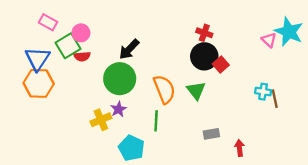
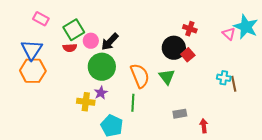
pink circle: (81, 33) -> (91, 41), moved
red cross: (204, 33) -> (190, 29), moved
green square: (68, 46) -> (74, 30), moved
yellow cross: (101, 120) -> (86, 102), turned 30

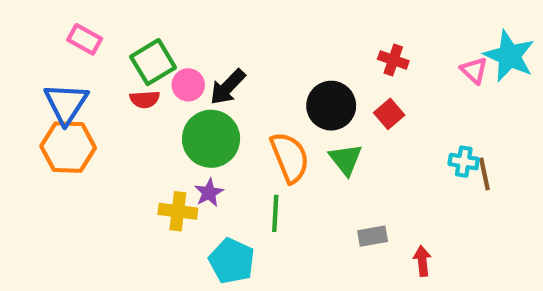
black circle: (174, 48) -> (331, 106), moved

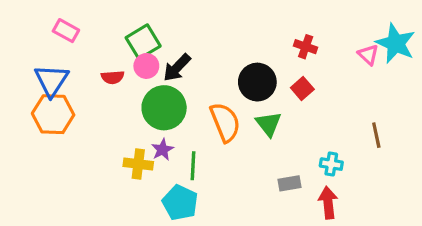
green square: (153, 62) -> (143, 42), moved
cyan cross: (464, 162) -> (331, 164), moved
green line: (275, 213) -> (193, 166), moved
red arrow: (422, 261) -> (328, 203), size x1.4

